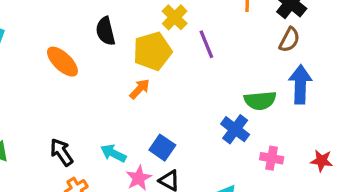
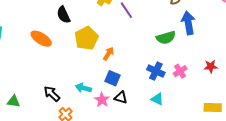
yellow pentagon: (152, 51) -> (86, 38), moved
orange arrow: (140, 89) -> (108, 54), moved
blue cross: (235, 129) -> (156, 71), moved
pink cross: (272, 158) -> (180, 71), turned -32

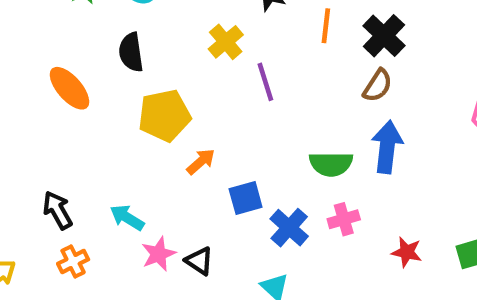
pink cross: (180, 71) -> (344, 219), moved
blue square: (112, 78) -> (246, 198), moved, turned 35

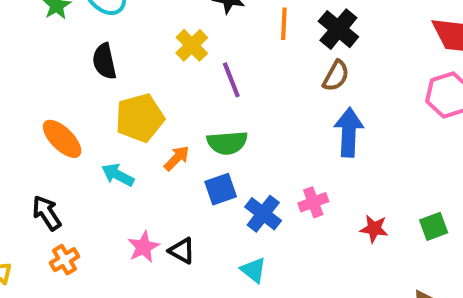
orange ellipse: (69, 88) -> (62, 139), moved
green semicircle: (331, 164) -> (227, 143), moved
cyan arrow: (127, 218) -> (118, 175), moved

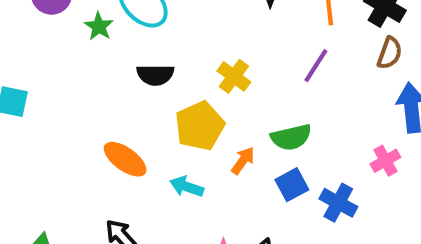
yellow cross: (192, 45) -> (234, 76), moved
black semicircle: (104, 61) -> (155, 75), turned -69
purple line: (231, 80) -> (316, 66), moved, turned 63
pink cross: (313, 202) -> (385, 161), moved

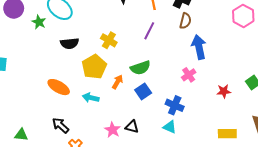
blue cross: (338, 203) -> (175, 105), moved

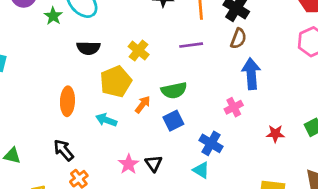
purple line: (149, 31) -> (191, 45), turned 48
orange ellipse: (59, 87) -> (67, 101), turned 55
black triangle: (132, 127) -> (154, 163), turned 32

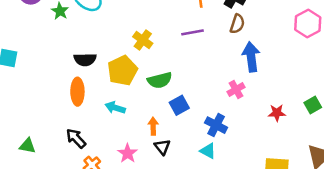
black semicircle: (88, 48) -> (85, 60), moved
green semicircle: (174, 90) -> (160, 80), moved
orange arrow: (143, 104) -> (153, 126), moved, turned -36
pink star: (129, 164) -> (128, 153), moved

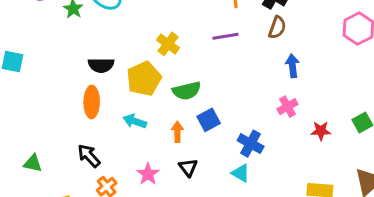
blue arrow: (251, 57) -> (292, 66), size x0.7
pink cross: (236, 90) -> (288, 107), moved
orange arrow: (153, 126) -> (177, 132), moved

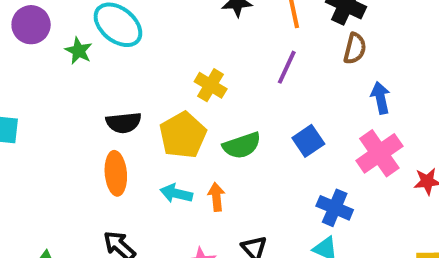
purple line: (226, 36) -> (287, 67), turned -50
pink cross: (288, 107) -> (379, 153), size x1.6
blue square: (209, 120) -> (308, 141), moved
orange arrow: (177, 132) -> (216, 197), moved

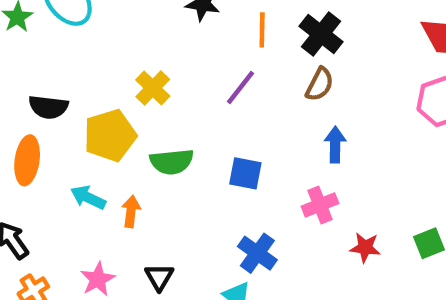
blue square: (308, 141) -> (245, 173), turned 32
pink cross: (379, 153) -> (320, 205), size x0.7

